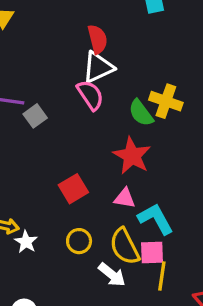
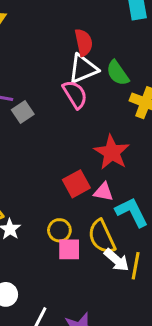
green semicircle: (141, 113) -> (118, 73), moved
red square: (73, 189) -> (76, 184), moved
pink square: (152, 253) -> (69, 249), moved
white arrow: (112, 275) -> (117, 260), moved

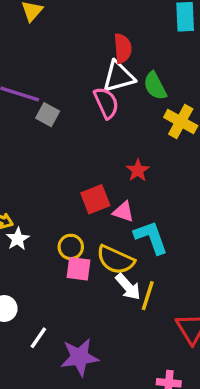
gray square: (23, 112) -> (48, 115), turned -35
red star: (112, 152) -> (138, 170), size x0.6
yellow semicircle: (102, 237) -> (115, 260), turned -48

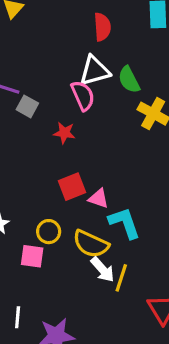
red semicircle: (123, 48) -> (102, 27), moved
red star: (138, 170) -> (64, 133), moved, turned -30
pink square: (79, 269) -> (32, 256), moved
white line: (38, 338) -> (18, 317), turned -30

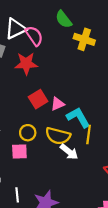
white triangle: (95, 71) -> (15, 29), moved
red star: (64, 133) -> (26, 63), size x1.5
pink triangle: (98, 198) -> (58, 104), turned -32
yellow line: (121, 278) -> (89, 135), moved

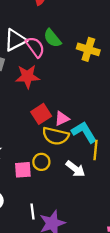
green semicircle: (64, 19) -> (52, 38), moved
yellow circle: (28, 133) -> (41, 162), moved
yellow semicircle: (58, 136) -> (56, 136), moved
white line: (17, 195) -> (33, 211), moved

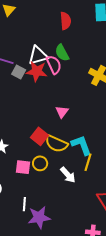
green semicircle: (52, 38) -> (62, 53), moved
red star: (27, 76) -> (37, 71), moved
red square: (41, 114) -> (40, 136), moved, turned -30
pink triangle: (62, 118) -> (62, 112), moved, turned -40

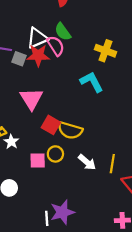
pink triangle: (62, 112) -> (31, 99), moved, size x1.6
cyan L-shape: (81, 145) -> (92, 82), moved
yellow line: (88, 162) -> (112, 164), moved
white line: (24, 204) -> (47, 218), moved

